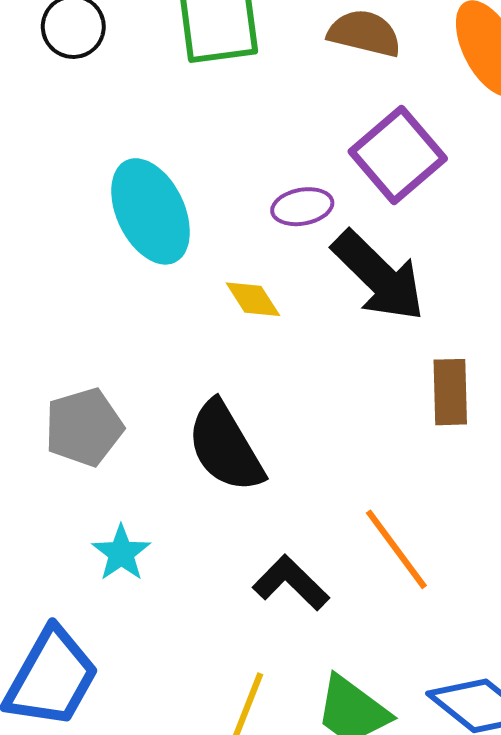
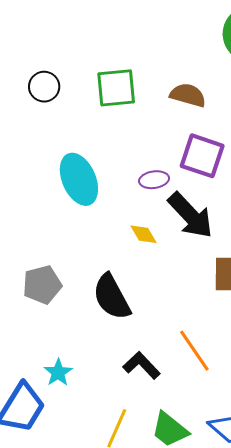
purple square: (398, 155) -> (202, 156), turned -33
yellow diamond: (253, 299) -> (144, 234), moved
cyan star: (121, 553) -> (58, 373), moved

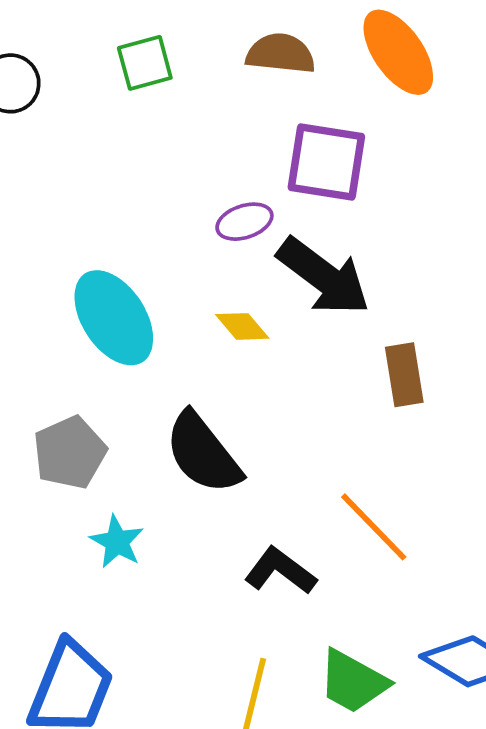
green square: (116, 88) -> (145, 63), size x0.7
cyan ellipse: (79, 179) -> (114, 318), moved
cyan star: (58, 373) -> (117, 542), moved

